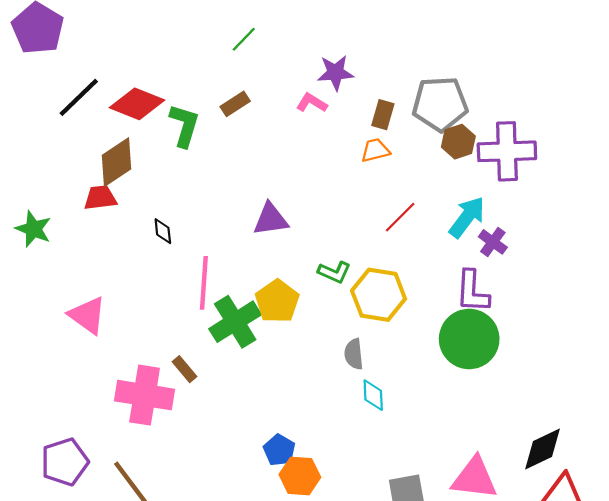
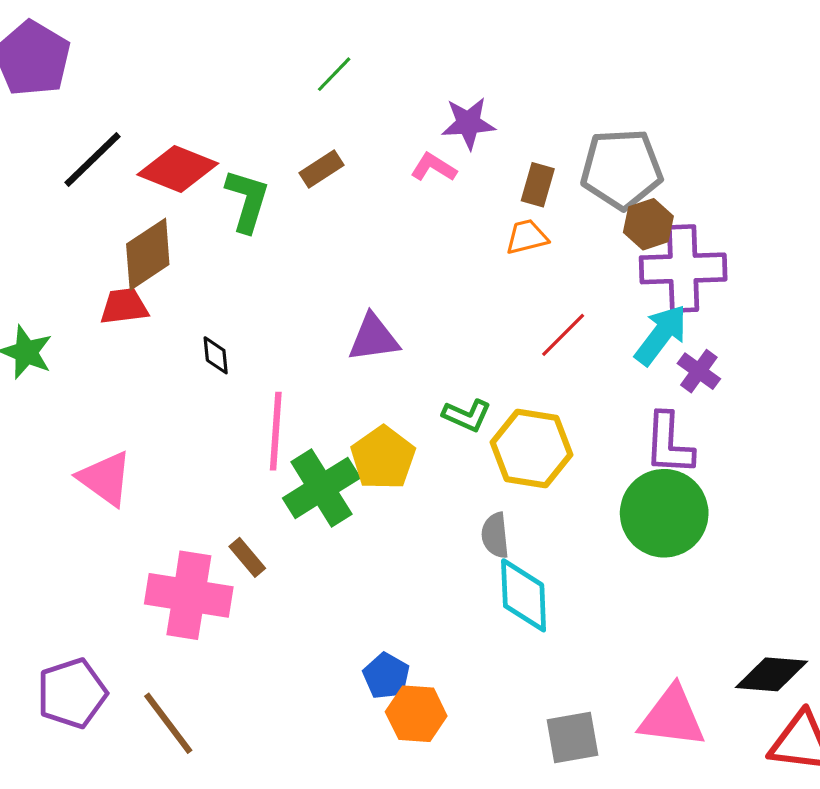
purple cross: (507, 151) -> (683, 268), moved
cyan diamond: (373, 395) -> (524, 595), size x1.6
black diamond: (542, 449) -> (772, 674), turned 30

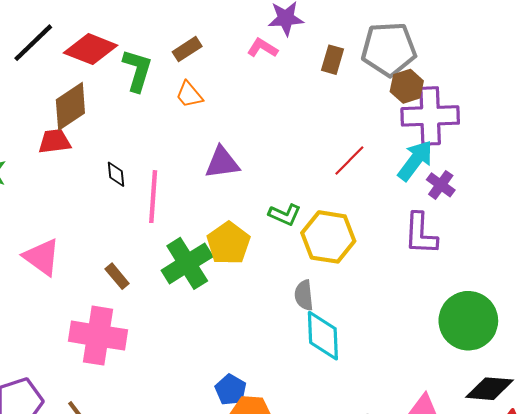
orange trapezoid: (527, 237) -> (189, 95), moved, turned -116
pink line: (276, 431) -> (153, 197), moved
green circle: (664, 513) -> (468, 321), moved
brown rectangle: (247, 557) -> (117, 276), moved

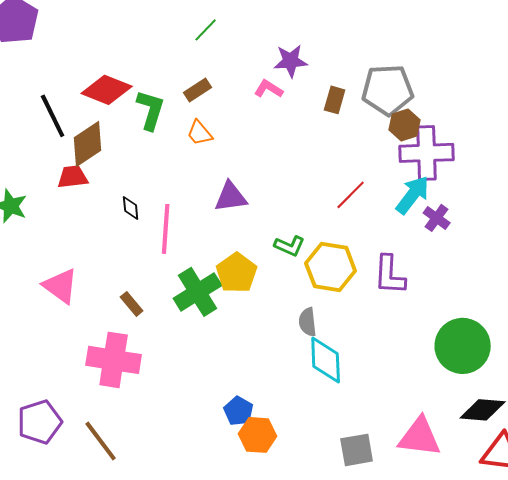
black line: (33, 43) -> (53, 116), moved, turned -72
purple L-shape: (421, 234) -> (390, 275), moved

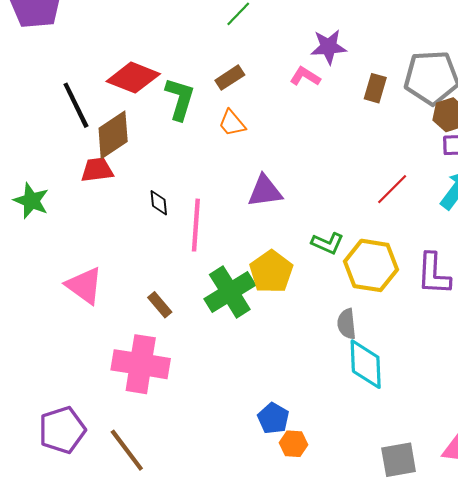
orange hexagon: (258, 435) -> (294, 444), size x0.7

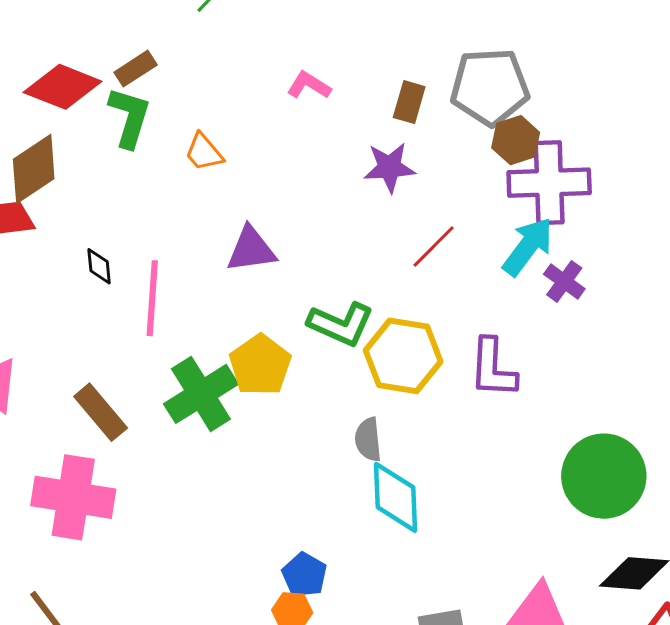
purple star: (329, 47) -> (389, 167), moved
brown rectangle: (230, 78) -> (136, 69), moved
green L-shape: (327, 243) -> (341, 324), size x1.4
brown rectangle: (160, 305) -> (101, 412), size x1.5
blue pentagon: (273, 418) -> (304, 575), moved

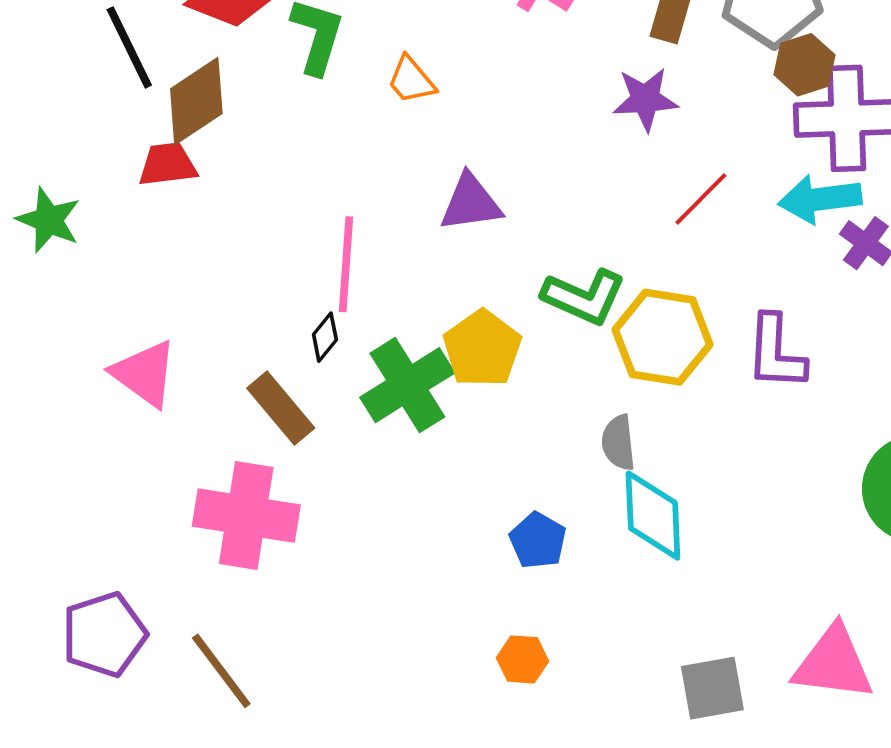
cyan arrow: (528, 246) -> (820, 199), turned -134
black diamond: (99, 266) -> (325, 337), moved, turned 45
blue pentagon: (304, 575) -> (538, 540), moved

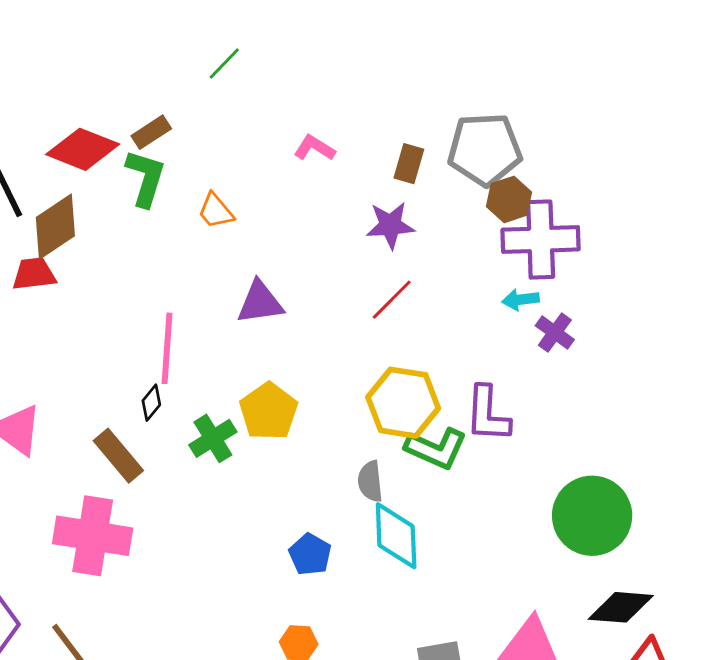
red line: (701, 199) -> (392, 300), moved
cyan arrow: (820, 199) -> (521, 300), size x0.6
green L-shape: (584, 297) -> (436, 448), moved
green cross: (407, 385) -> (213, 438), size x0.7

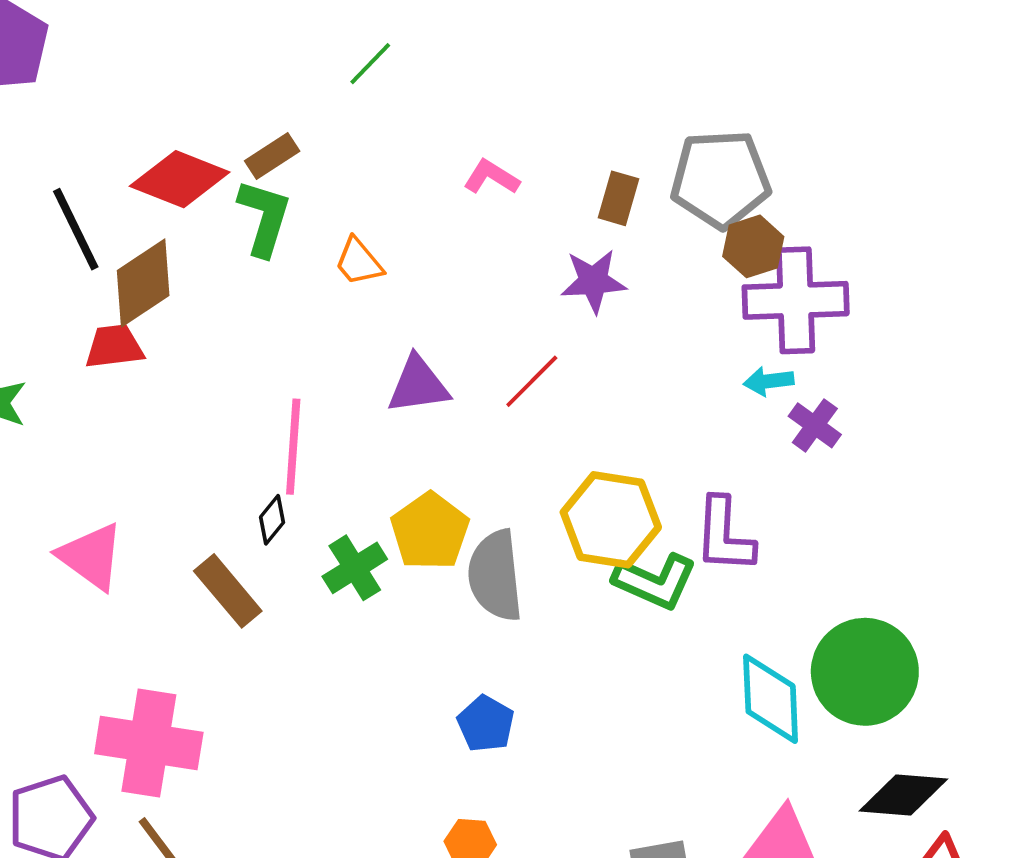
red line: (392, 300) -> (532, 381), moved
gray semicircle: (370, 481) -> (495, 576), moved, size x1.6
pink cross: (93, 536) -> (149, 743), moved
cyan diamond: (396, 536) -> (771, 699), moved

